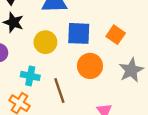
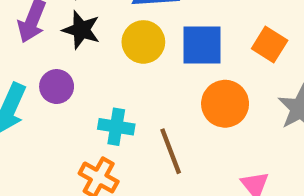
yellow circle: (45, 42) -> (143, 42), moved

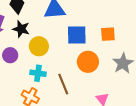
yellow circle: (143, 42) -> (39, 46), moved
orange square: (270, 45) -> (108, 34), turned -35

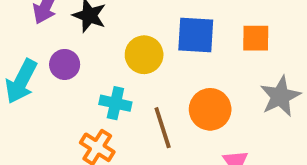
yellow circle: (39, 46) -> (144, 55), moved
orange circle: (88, 62) -> (210, 109), moved

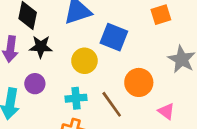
blue square: (196, 35) -> (114, 37), turned 36
orange square: (256, 38) -> (161, 15), moved

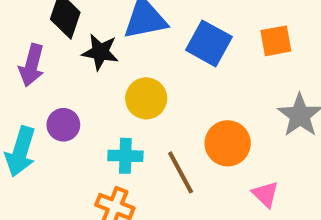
blue square: (114, 37) -> (209, 43), moved
black star: (41, 47) -> (100, 52), moved

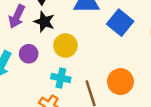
black star: (100, 52) -> (44, 22), moved
yellow circle: (146, 98) -> (65, 46), moved

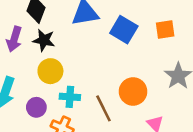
yellow circle: (65, 46) -> (50, 71), moved
purple circle: (29, 54) -> (36, 107), moved

